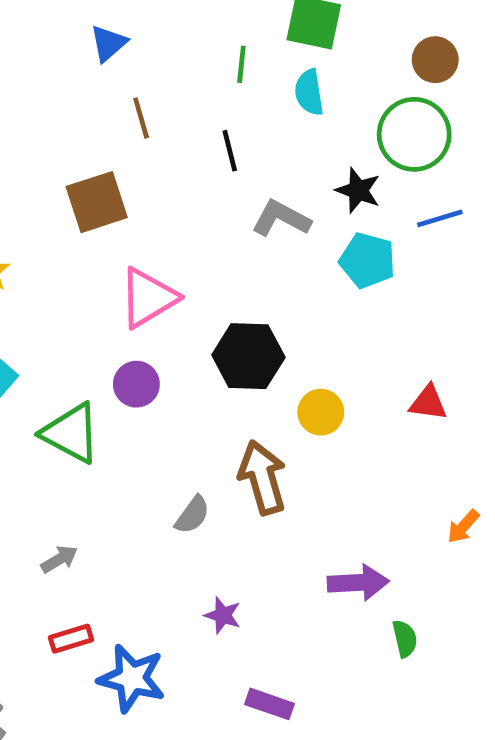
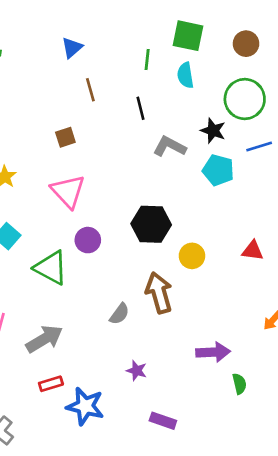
brown circle: (435, 60) -> (246, 44), moved
brown square: (97, 202) -> (65, 137), size x0.6
pink triangle: (148, 298) -> (68, 191), moved, turned -42
gray arrow: (59, 559) -> (44, 339), size x1.8

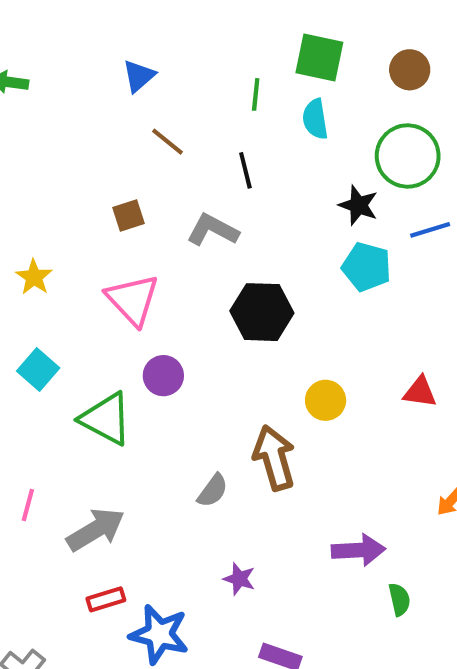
brown line: (90, 90) -> (167, 142), turned -35
gray L-shape: (170, 146) -> (213, 230), moved
black hexagon: (151, 224) -> (262, 312), moved

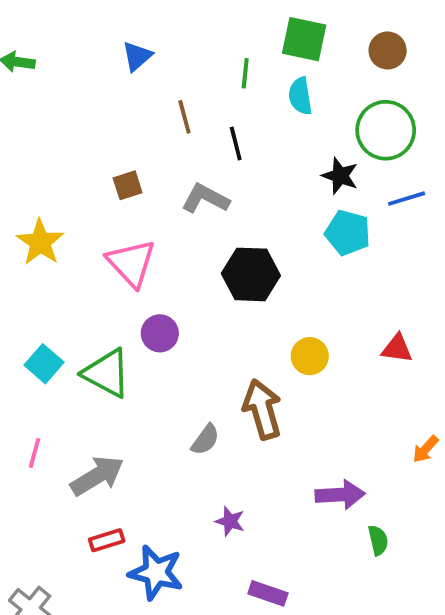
brown line: (167, 142) -> (184, 117), moved, turned 36
yellow star: (34, 277) -> (40, 242), size x1.4
cyan square: (38, 369) -> (44, 364), moved

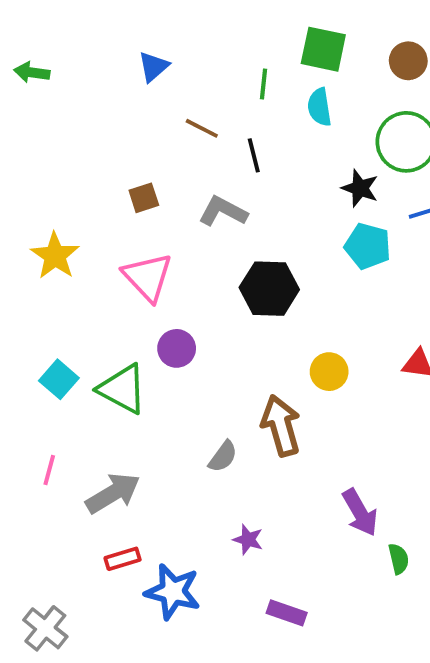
brown line: (184, 117) -> (202, 128), turned -48
purple arrow: (340, 495) -> (360, 512), turned 63

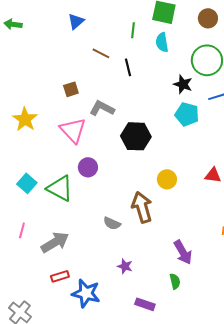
gray L-shape: (223, 211) -> (102, 108), moved
gray semicircle: (223, 457) -> (112, 223), turned 78
green semicircle: (399, 559) -> (175, 281), moved

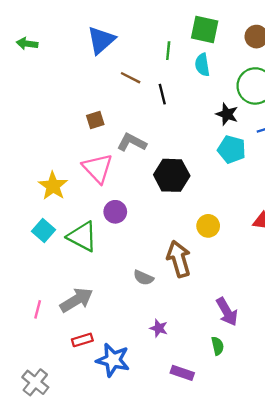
blue triangle: (76, 21) -> (101, 40), size x1.5
yellow star: (25, 119) -> (53, 186), moved
pink line: (22, 230) -> (38, 309), moved

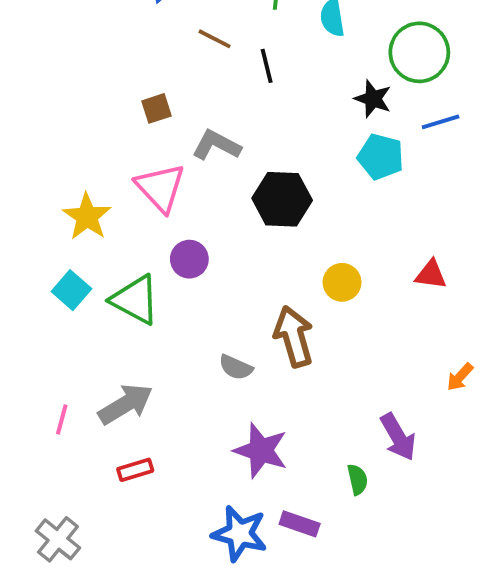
purple arrow: (227, 312) -> (398, 437), moved
purple star: (159, 328) -> (261, 450), size x1.8
blue star: (113, 360) -> (240, 534), moved

